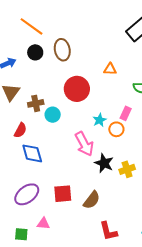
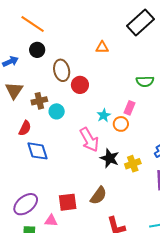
brown ellipse: (62, 50) -> (62, 70), moved
orange triangle: (110, 69) -> (102, 47), moved
red circle: (77, 89) -> (80, 85), size x0.7
purple ellipse: (27, 194) -> (26, 204), moved
red square: (63, 194) -> (68, 202), moved

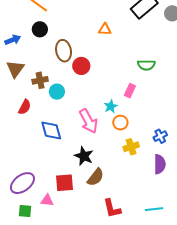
cyan star: (104, 115) -> (111, 106), moved
orange circle: (121, 124) -> (120, 123), moved
blue diamond: (37, 151) -> (51, 130), moved
black star: (110, 158) -> (84, 156), moved

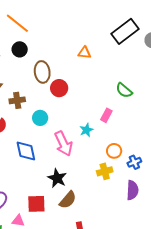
green semicircle: (146, 65) -> (124, 90), turned 36
cyan circle: (57, 92) -> (40, 118), moved
orange circle: (120, 123) -> (114, 151), moved

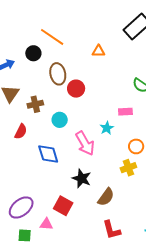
orange line: (17, 23) -> (52, 37), moved
pink rectangle: (106, 115) -> (125, 112), turned 64
brown semicircle: (68, 200) -> (106, 197), moved
red square: (36, 204) -> (63, 206), turned 36

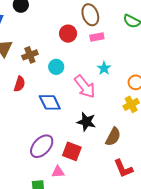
brown ellipse: (58, 74) -> (90, 15), moved
pink rectangle: (125, 112) -> (97, 37), moved
purple ellipse: (21, 207) -> (42, 146), moved

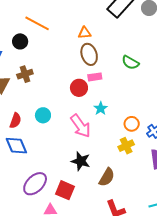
red circle: (68, 34) -> (79, 88), moved
brown cross: (30, 55) -> (25, 74), moved
cyan circle: (56, 67) -> (43, 115), moved
blue diamond: (50, 102) -> (16, 146), moved

